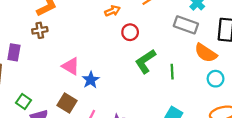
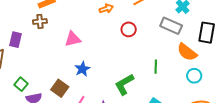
red circle: (130, 32) -> (129, 29), moved
green L-shape: (145, 61) -> (124, 84), moved
pink triangle: (71, 66) -> (73, 39), moved, turned -48

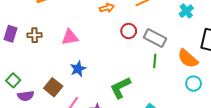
brown cross: (40, 21) -> (35, 35), moved
gray rectangle: (171, 26) -> (155, 38), moved
green line: (156, 67) -> (155, 61), moved

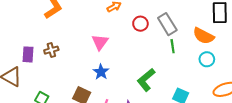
pink triangle: (70, 37) -> (100, 42), moved, turned -30
gray rectangle: (155, 38) -> (167, 24), turned 45
cyan circle: (194, 84) -> (207, 59), moved

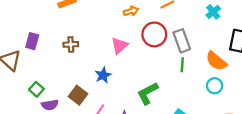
red circle: (140, 24) -> (154, 34), size x1.5
pink triangle: (100, 42) -> (119, 46), moved
brown cross: (51, 50) -> (71, 44), moved

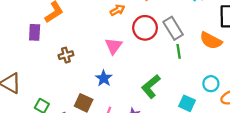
purple rectangle: (32, 41) -> (35, 32), moved
cyan circle: (215, 86) -> (211, 84), moved

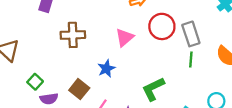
brown cross: (66, 55) -> (73, 35), size x1.5

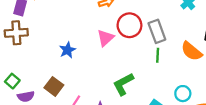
brown cross: (73, 35) -> (16, 33), moved
pink triangle: (124, 37) -> (105, 38), moved
blue star: (106, 69) -> (67, 50), moved

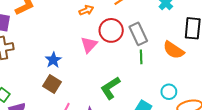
brown square: (54, 86) -> (52, 84), moved

